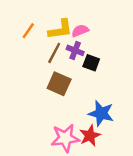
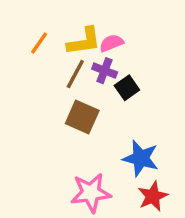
black square: (91, 63) -> (127, 88), turned 35
red star: (90, 136) -> (153, 196), moved

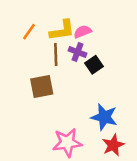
brown line: (75, 74) -> (56, 55), turned -30
brown square: (82, 117) -> (42, 86), moved, turned -35

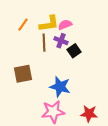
brown square: (42, 86) -> (23, 74), moved
blue star: (104, 117) -> (60, 87), moved
red star: (113, 145) -> (89, 114), turned 30

